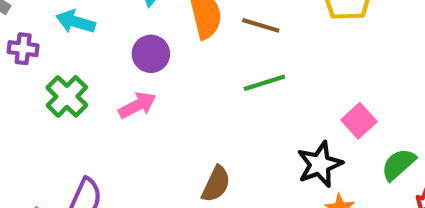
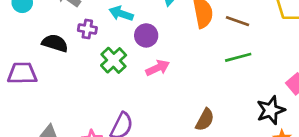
purple circle: (151, 54) -> (146, 35), moved

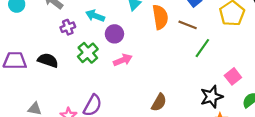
purple cross: (87, 29) -> (68, 27), turned -32
black semicircle: (55, 43) -> (48, 60), moved
green line: (238, 57) -> (202, 48), moved, turned -42

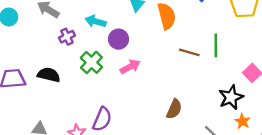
brown line: (188, 25) -> (189, 52), moved
green line: (202, 48) -> (216, 45), turned -30

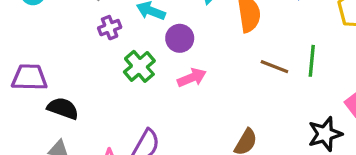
black semicircle: (49, 75) -> (63, 108), moved

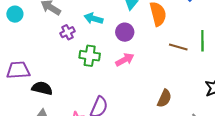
purple circle: (180, 38) -> (125, 32), moved
green cross: (139, 66) -> (90, 56), turned -36

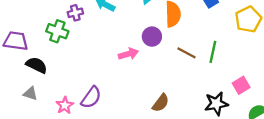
purple circle: (125, 32) -> (152, 37), moved
green cross: (90, 56) -> (57, 31), moved

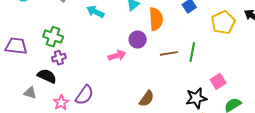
purple cross: (75, 13) -> (59, 58), moved
brown line: (187, 53) -> (169, 53), turned -36
black semicircle: (37, 65) -> (47, 76), moved

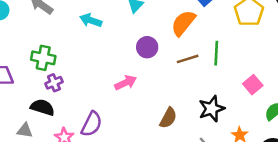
orange semicircle: (156, 19) -> (183, 23), moved, turned -130
pink arrow: (117, 56) -> (126, 83), moved
black star: (196, 98) -> (212, 109), moved

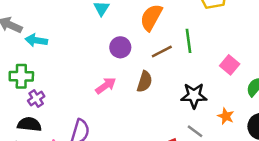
cyan arrow: (91, 20) -> (36, 40), moved
black star: (212, 109) -> (194, 96), turned 30
brown semicircle: (168, 118) -> (145, 82), moved

